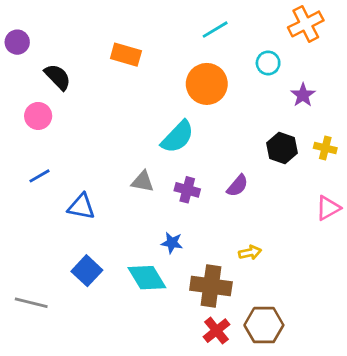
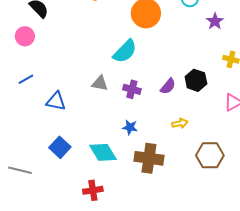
black hexagon: (282, 148) -> (196, 80), moved
blue star: (172, 243) -> (130, 127), moved
yellow arrow: (250, 253) -> (180, 123), moved
brown hexagon: (264, 325) -> (210, 155), moved
red cross: (217, 331) -> (93, 190), moved, turned 30

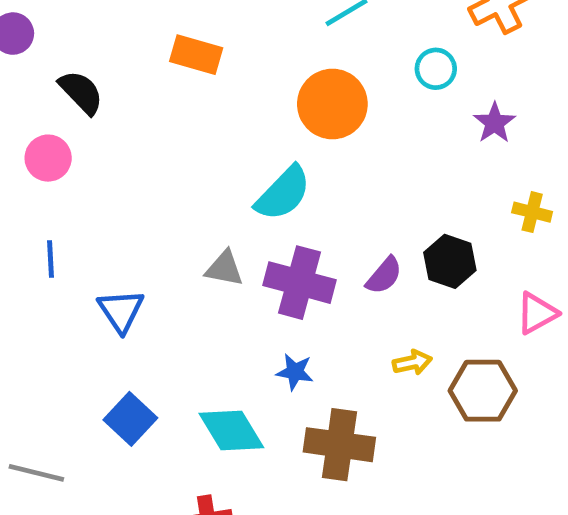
blue line: (26, 79) -> (50, 259), turned -63
purple cross: (132, 89) -> (300, 283), size x1.6
blue triangle: (56, 101) -> (121, 311), turned 45
brown hexagon: (210, 155) -> (483, 391), moved

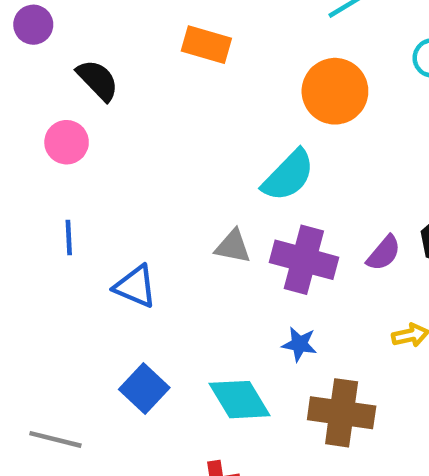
blue triangle: (121, 311) -> (135, 286), turned -33

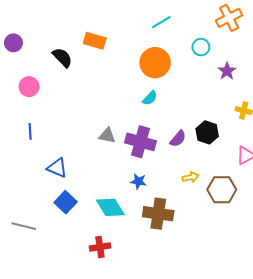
purple circle: (33, 25) -> (13, 43), moved
black semicircle: (98, 80) -> (62, 57), moved
cyan semicircle: (288, 175) -> (150, 98), moved, size x0.6
blue triangle: (135, 286) -> (57, 168), moved

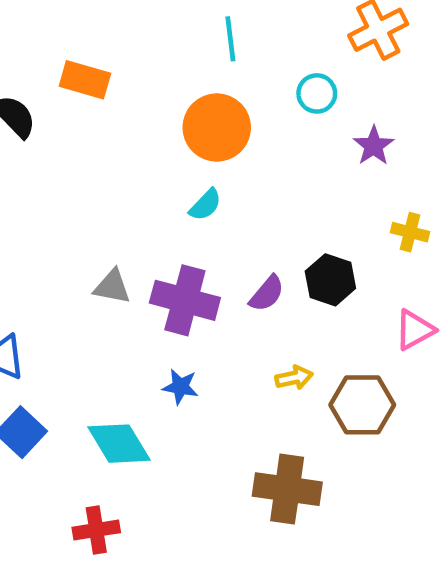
cyan line: (161, 22) -> (230, 39), turned -66
brown cross: (158, 214) -> (287, 489), moved

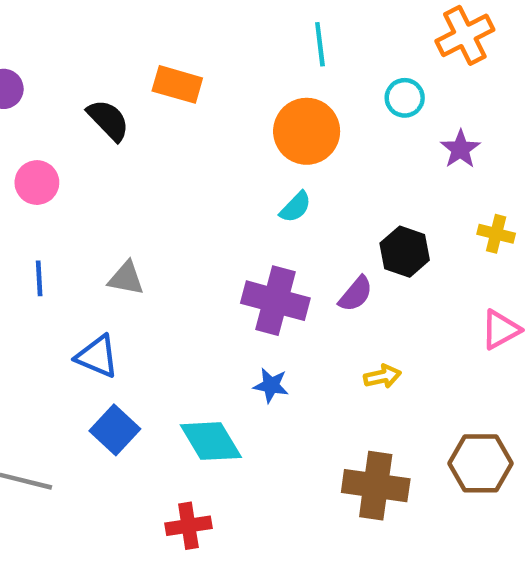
black hexagon: (330, 280) -> (405, 252), moved
gray triangle: (112, 287) -> (126, 278), moved
brown hexagon: (362, 405) -> (480, 463), moved

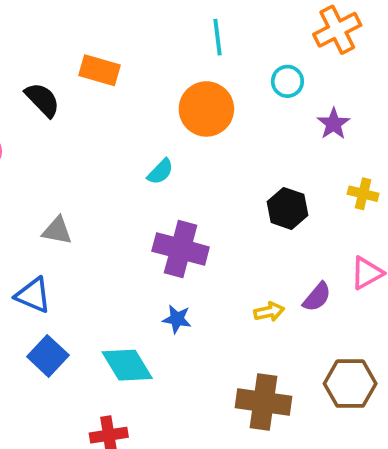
cyan semicircle: (295, 207) -> (160, 172), moved
purple semicircle: (356, 294) -> (317, 297), moved

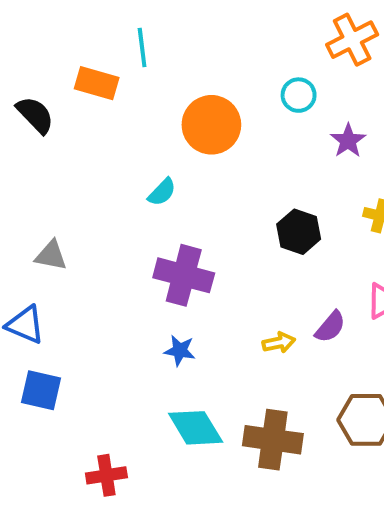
cyan line: (217, 37) -> (142, 48), moved
blue square: (48, 356) -> (41, 390), turned -30
cyan diamond: (127, 365) -> (196, 428), moved

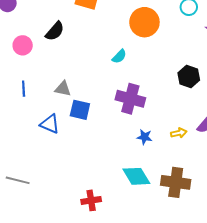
black semicircle: (35, 115) -> (55, 31), moved, turned 85
blue star: (180, 351) -> (144, 137), moved
blue square: (41, 390) -> (80, 110), moved

